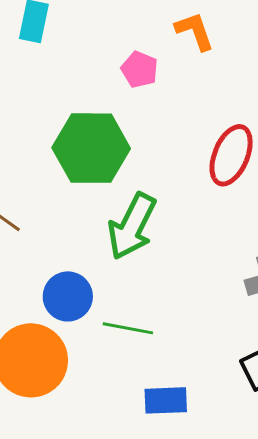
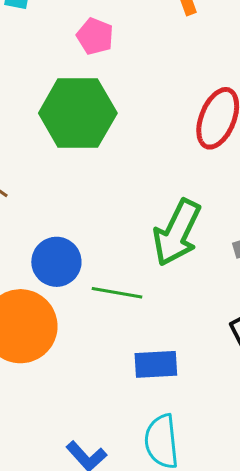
pink pentagon: (140, 70) -> (95, 36), moved
green arrow: (132, 226) -> (177, 233), moved

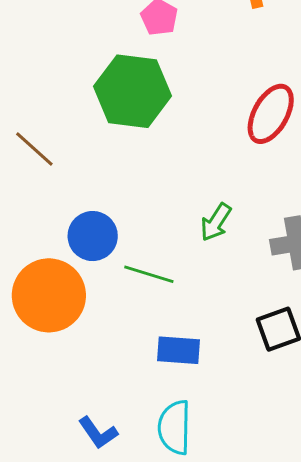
green arrow: (177, 233) -> (216, 222), size x0.6

